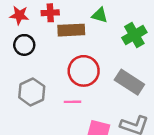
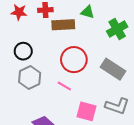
black circle: (24, 45) -> (23, 51), moved
pink line: (73, 102) -> (64, 86), turned 32

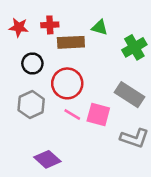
black circle: (23, 51) -> (32, 63), moved
red circle: (74, 60) -> (67, 83), moved
pink square: (87, 111) -> (98, 115), moved

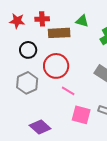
pink line: (72, 115) -> (68, 91), moved
pink square: (98, 115) -> (81, 115), moved

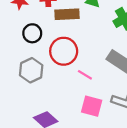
pink line: (68, 91) -> (85, 75), moved

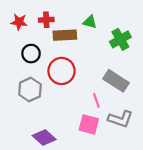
pink line: (85, 75) -> (96, 100), moved, turned 40

